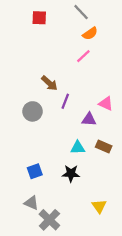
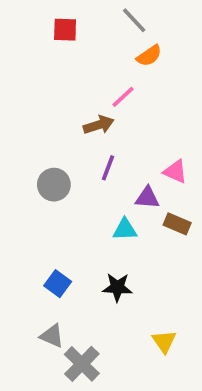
pink line: (83, 56) -> (123, 97), moved
brown arrow: (49, 83) -> (99, 125), moved, turned -60
brown rectangle: (104, 146) -> (177, 224), moved
cyan triangle: (78, 148) -> (125, 229), moved
blue square: (35, 171) -> (58, 284), turned -35

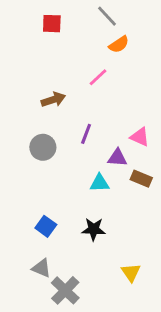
brown arrow: (99, 125) -> (53, 100), moved

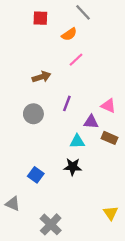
orange semicircle: (119, 44) -> (69, 34), moved
black star: (94, 229) -> (73, 167), moved
gray triangle: (41, 268) -> (13, 204), moved
yellow triangle: (131, 273) -> (111, 213), moved

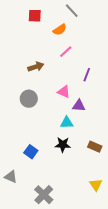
purple line: (67, 103) -> (87, 75), moved
pink triangle: (108, 106) -> (64, 92), moved
brown rectangle: (109, 138) -> (95, 147), moved

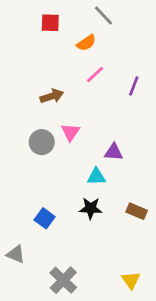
purple line: (87, 75) -> (134, 86), moved
pink triangle: (64, 92) -> (70, 132), moved, turned 40
yellow triangle: (96, 185) -> (131, 280), moved

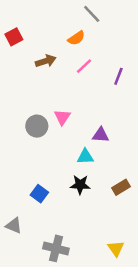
red square: (50, 23) -> (14, 37), moved, turned -30
brown arrow: (52, 96) -> (46, 61), moved
brown rectangle: (137, 211) -> (121, 187), turned -54
gray cross: (63, 280) -> (56, 248), turned -30

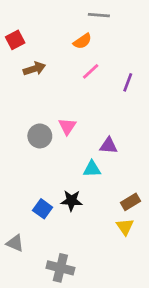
gray line: (92, 14) -> (99, 15), turned -42
brown arrow: (46, 61) -> (34, 69), moved
black star: (80, 185) -> (71, 201), moved
yellow triangle: (116, 248) -> (125, 227), moved

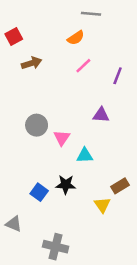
pink triangle: (67, 126) -> (62, 138), moved
purple triangle: (109, 146) -> (101, 115), moved
yellow triangle: (125, 227) -> (102, 205), moved

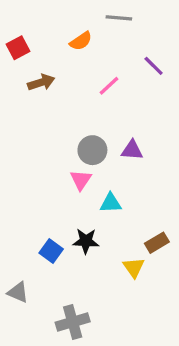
orange semicircle: (76, 38) -> (81, 41), moved
purple line: (118, 76) -> (154, 66), moved, turned -66
gray circle: (37, 125) -> (92, 150), moved
gray cross: (56, 247) -> (73, 322), turned -30

